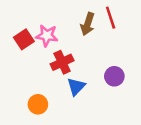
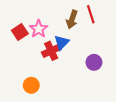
pink star: (47, 36) -> (39, 29), turned 30
blue triangle: (76, 86) -> (62, 42), moved

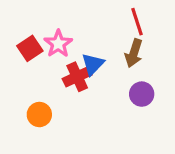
brown arrow: (72, 19) -> (134, 53), moved
orange circle: (31, 85) -> (39, 115), moved

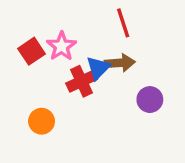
red line: (137, 22) -> (123, 23), moved
brown arrow: (134, 53) -> (120, 63), moved, turned -112

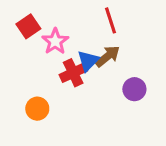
red square: (32, 51) -> (28, 26), moved
brown arrow: (120, 63) -> (108, 56), turned -35

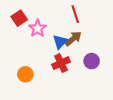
red cross: (73, 73) -> (61, 63), moved

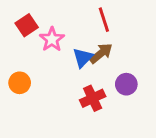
red cross: (61, 63) -> (93, 98), moved
orange circle: (25, 74) -> (20, 83), moved

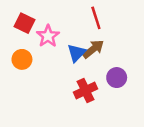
red square: (27, 25) -> (25, 23), turned -30
orange circle: (20, 83) -> (22, 59), moved

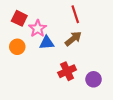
blue triangle: (76, 53) -> (47, 43), moved, turned 42
purple circle: (117, 78) -> (94, 79), moved

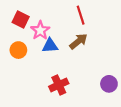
red cross: (67, 71) -> (59, 85), moved
purple circle: (94, 79) -> (109, 84), moved

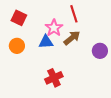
pink star: (40, 30) -> (54, 28), moved
purple circle: (109, 84) -> (100, 51), moved

